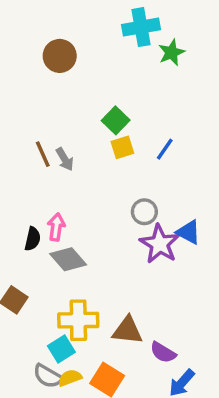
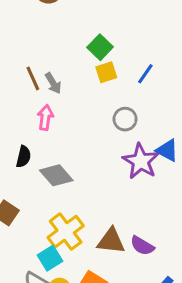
gray circle: (144, 212) -> (125, 119), moved
pink arrow: (56, 227) -> (45, 118), moved
yellow cross: (78, 320) -> (66, 232), turned -36
purple semicircle: (163, 352) -> (142, 246), moved

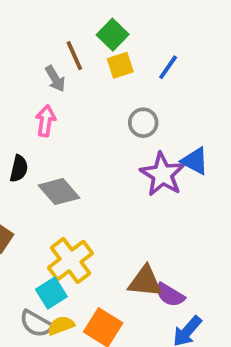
brown line: (33, 78) -> (74, 56), moved
brown triangle: (111, 241) -> (145, 282), moved
purple semicircle: (142, 246) -> (170, 295), moved

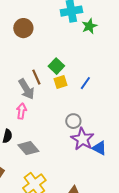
gray arrow: (55, 79) -> (26, 89), size x1.5
gray circle: (143, 123) -> (73, 121), moved
blue triangle: (195, 161) -> (99, 148), moved

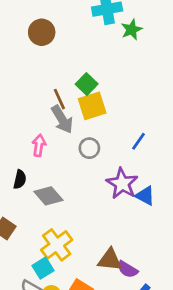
yellow square: (60, 82) -> (92, 106), size x1.5
blue line: (85, 83) -> (138, 141), moved
gray arrow: (26, 89) -> (62, 119), moved
gray circle: (73, 121) -> (89, 148), moved

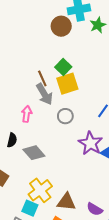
brown circle: (42, 32) -> (61, 26), moved
brown triangle: (110, 260) -> (66, 202), moved
cyan square: (43, 268) -> (30, 208), turned -35

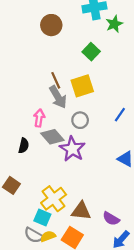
brown circle: (61, 26) -> (51, 25), moved
green square: (63, 67) -> (91, 52), moved
purple star: (90, 143) -> (72, 149), moved
gray diamond: (34, 153) -> (52, 137), moved

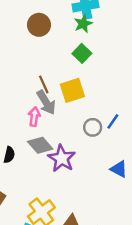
green star: (114, 24) -> (83, 24), moved
pink arrow: (39, 118) -> (34, 117), moved
gray circle: (80, 120) -> (93, 127), moved

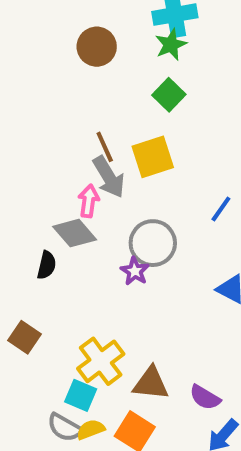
gray circle: (93, 127) -> (153, 243), moved, size x1.5
gray diamond: (40, 145) -> (75, 233), moved
purple star: (62, 158) -> (135, 271), size x0.6

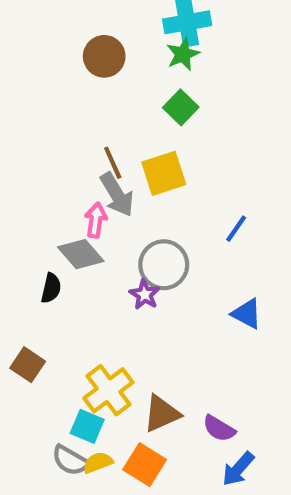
brown triangle: (151, 383) -> (162, 414), turned -30

